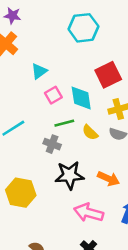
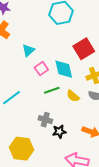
gray cross: (52, 144) -> (45, 120), moved
black star: (69, 175) -> (59, 132), size x0.6

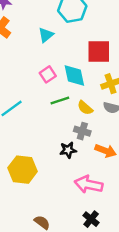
red square: (84, 49) -> (99, 52), turned 30
cyan triangle: (28, 50) -> (46, 35), moved
gray cross: (45, 120) -> (82, 131), moved

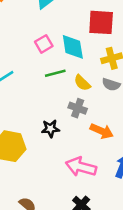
black star: (68, 150) -> (50, 129), moved

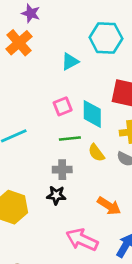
gray cross: (78, 108) -> (62, 170), moved, turned -30

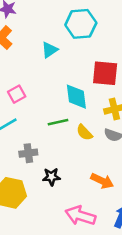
pink square: (63, 106) -> (17, 94), moved
gray cross: (62, 170) -> (28, 153), moved

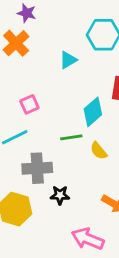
cyan diamond: (76, 97) -> (93, 112), turned 52
gray cross: (28, 153) -> (37, 168), size x1.5

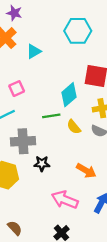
cyan triangle: (68, 60) -> (34, 51), moved

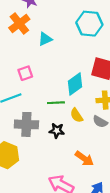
black star: (42, 164) -> (57, 131), moved

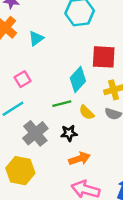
gray cross: (26, 124) -> (35, 133), turned -30
orange arrow: (84, 159) -> (79, 159), moved, turned -42

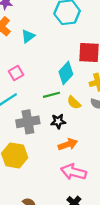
gray cross: (35, 133) -> (28, 122), turned 30

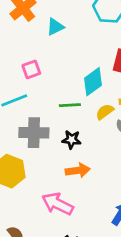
yellow semicircle: (74, 103) -> (105, 112), moved, turned 88
pink arrow: (73, 172) -> (58, 204), moved

